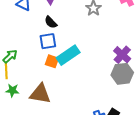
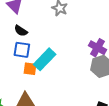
blue square: (48, 41) -> (22, 50), turned 30

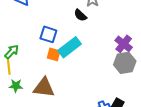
black semicircle: (21, 31) -> (80, 15), moved

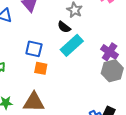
cyan rectangle: (70, 47) -> (72, 45), moved

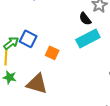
blue square: (34, 49) -> (28, 39), moved

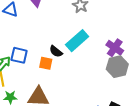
black semicircle: (85, 19) -> (56, 51), moved

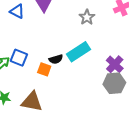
black semicircle: (56, 51) -> (56, 59), turned -64

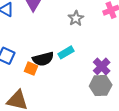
cyan rectangle: (78, 52) -> (66, 52), size x0.7
black semicircle: (56, 59) -> (43, 59), size x1.5

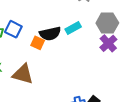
gray hexagon: (101, 85) -> (107, 23), moved

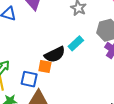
blue square: (13, 29) -> (29, 79), moved

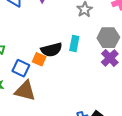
cyan rectangle: (76, 43) -> (74, 43), turned -49

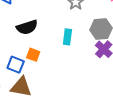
black semicircle: (51, 50) -> (27, 27), moved

